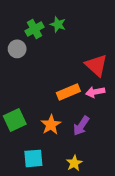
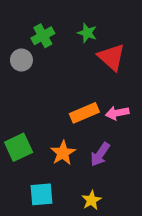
green star: (58, 24) -> (87, 33), moved
red triangle: (96, 65) -> (111, 57), moved

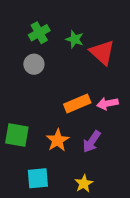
green star: (87, 33) -> (75, 39), moved
gray circle: (21, 60) -> (34, 64), moved
green square: (19, 147) -> (17, 135), turned 35

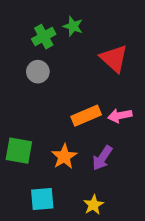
green star: (75, 39) -> (73, 26), moved

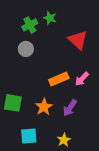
pink arrow: (120, 116) -> (82, 79), turned -35

